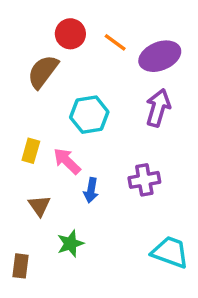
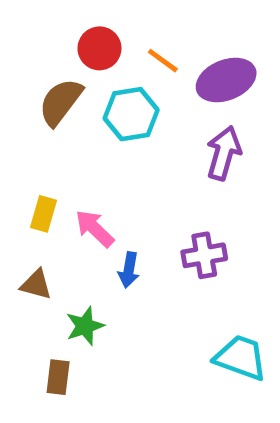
cyan hexagon: (89, 115) -> (131, 114), moved
brown triangle: (39, 206) -> (36, 285), moved, turned -40
green star: (70, 244) -> (85, 326), moved
brown rectangle: (21, 266) -> (58, 377), moved

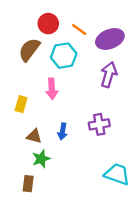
pink arrow: (95, 229) -> (52, 89), moved, turned -138
brown triangle: (36, 285) -> (34, 136), moved

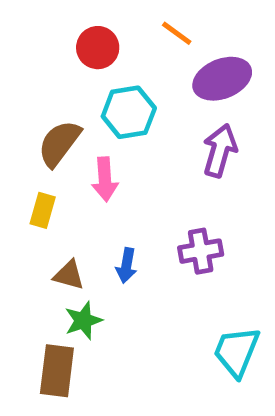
orange line: (79, 30) -> (177, 33), moved
brown semicircle: (29, 50) -> (59, 143), moved
cyan trapezoid: (117, 174) -> (237, 352), turned -88
brown rectangle: (28, 184) -> (57, 371), size x1.5

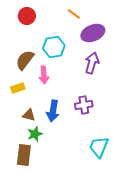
red circle: (98, 48) -> (27, 16), moved
yellow rectangle: (43, 210) -> (18, 88), turned 56
blue arrow: (126, 265) -> (53, 111), size x1.5

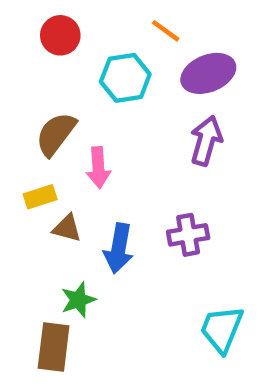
cyan hexagon: (54, 47) -> (125, 78), moved
brown triangle: (29, 115) -> (67, 228), moved

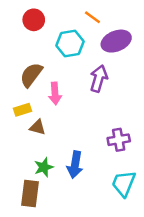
purple arrow: (206, 141) -> (99, 79), moved
purple cross: (188, 235) -> (119, 140), moved
blue arrow: (119, 248) -> (75, 165), moved

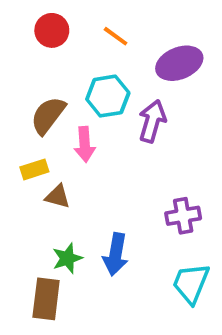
orange line: (92, 17) -> (116, 36), moved
cyan hexagon: (70, 44) -> (108, 96), moved

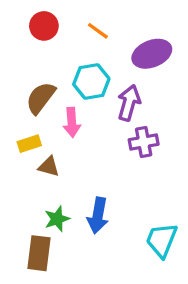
purple cross: (183, 216) -> (144, 142), moved

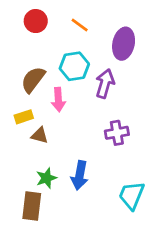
purple ellipse: (152, 54) -> (124, 44), turned -56
purple cross: (144, 142) -> (117, 133), moved

